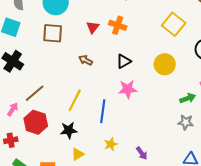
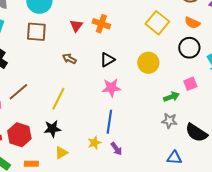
blue line: (103, 111) -> (109, 122), moved
red hexagon: (36, 122) -> (19, 135), moved
purple arrow: (142, 153) -> (116, 149), moved

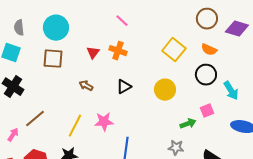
pink star: (111, 88) -> (104, 122), moved
gray star: (169, 121) -> (176, 148), moved

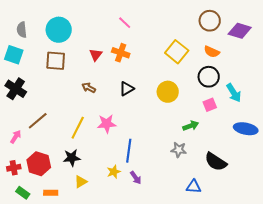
pink square: (207, 111) -> (210, 105), moved

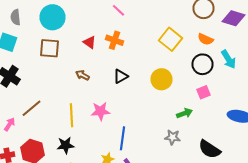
red triangle: (96, 55) -> (90, 42), turned -32
cyan arrow: (234, 93) -> (228, 59), moved
yellow line: (78, 128) -> (72, 115), turned -30

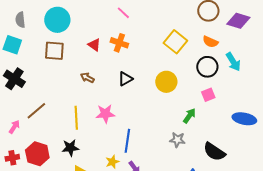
green arrow: (184, 113) -> (189, 116), turned -35

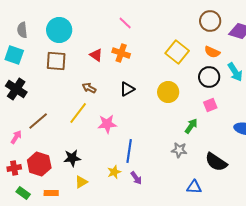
yellow line: (76, 118) -> (78, 113), moved, turned 40

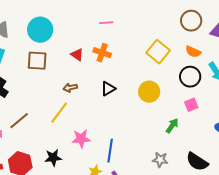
pink line: (125, 23) -> (106, 23), turned -48
brown arrow: (89, 88) -> (70, 88), turned -40
pink star: (107, 124) -> (81, 139), moved
gray star: (179, 150) -> (160, 160), moved

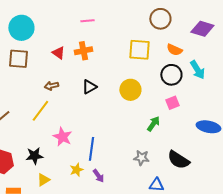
brown circle: (191, 21) -> (160, 19), moved
yellow square: (158, 52) -> (139, 50), turned -35
orange cross: (102, 53) -> (83, 51), turned -30
pink star: (81, 139) -> (62, 137), turned 30

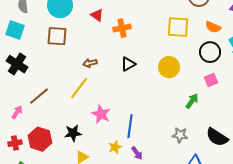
red triangle: (58, 53) -> (97, 15), moved

